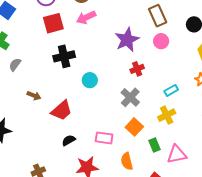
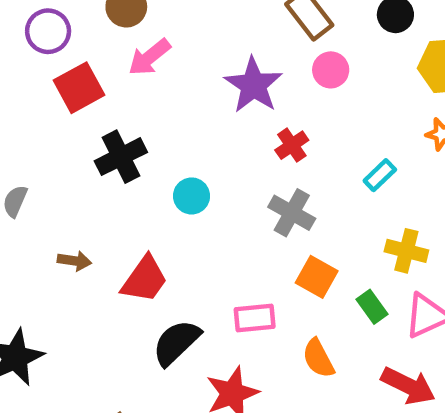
yellow cross: (167, 115) -> (406, 251), moved, turned -36
black semicircle: (69, 140) -> (176, 343), size x1.6

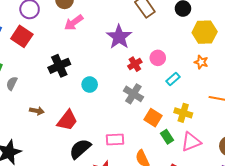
pink circle: (331, 70) -> (158, 58), moved
red square: (79, 88) -> (22, 36), moved, turned -30
orange square: (317, 277) -> (153, 118), moved

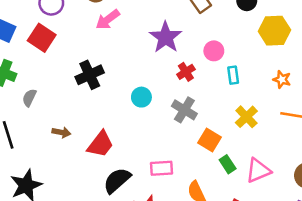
pink circle: (158, 58) -> (214, 51), moved
orange star: (201, 62) -> (282, 79), moved
cyan rectangle: (173, 79) -> (233, 75), moved, turned -56
cyan circle: (90, 85) -> (141, 97), moved
yellow cross: (183, 113) -> (246, 117), moved, turned 30

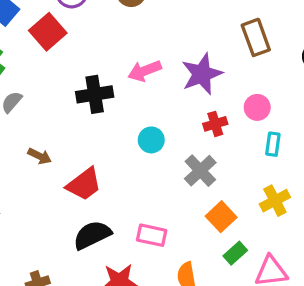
pink arrow: (108, 20) -> (145, 71), moved
green rectangle: (228, 164) -> (235, 253), turned 66

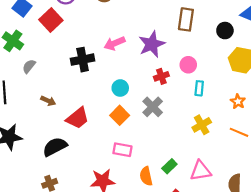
brown rectangle: (256, 37) -> (186, 19), turned 30
orange square: (221, 217) -> (120, 115), moved
black semicircle: (92, 235) -> (55, 147), moved
green rectangle: (235, 253) -> (169, 166), moved

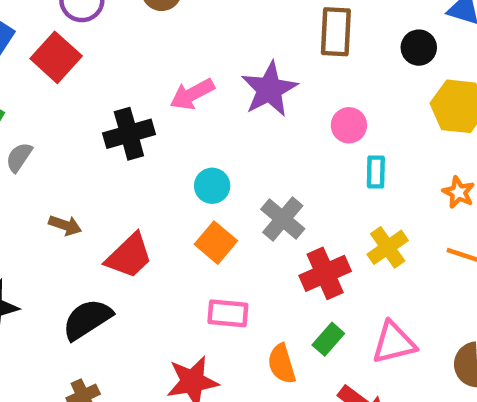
red cross: (161, 76) -> (325, 273), moved, size x1.5

